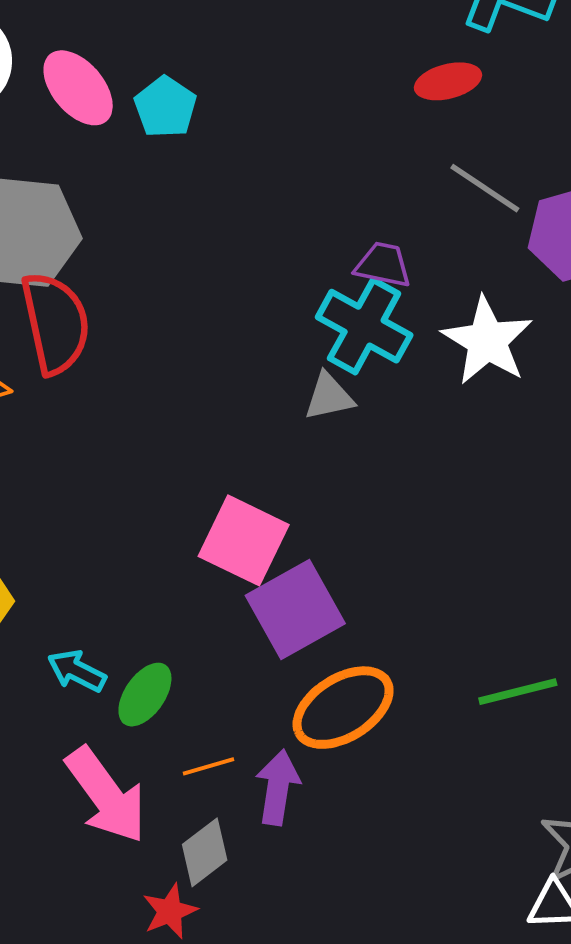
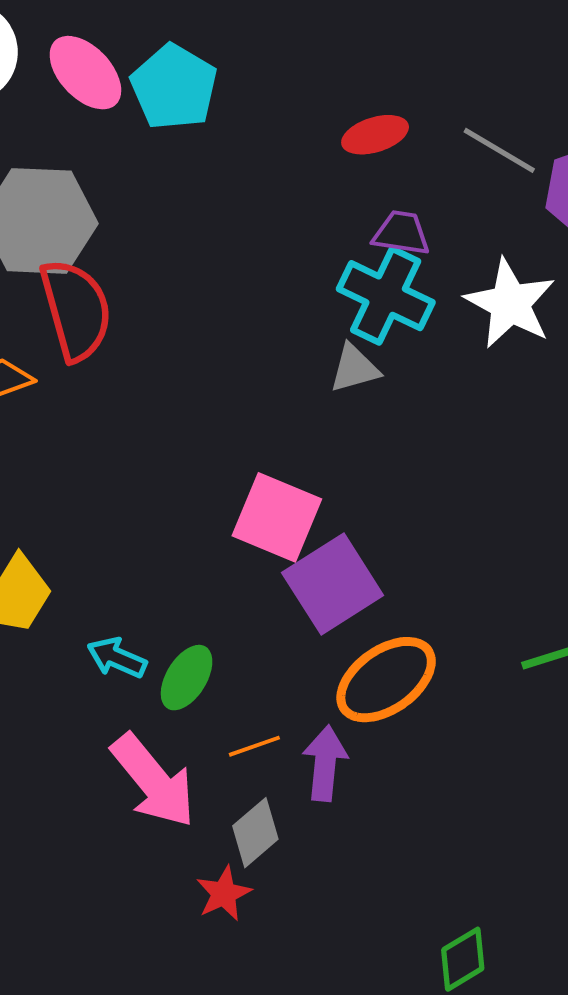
red ellipse: (448, 81) -> (375, 135), moved
cyan pentagon: (165, 107) -> (174, 87), size x1.4

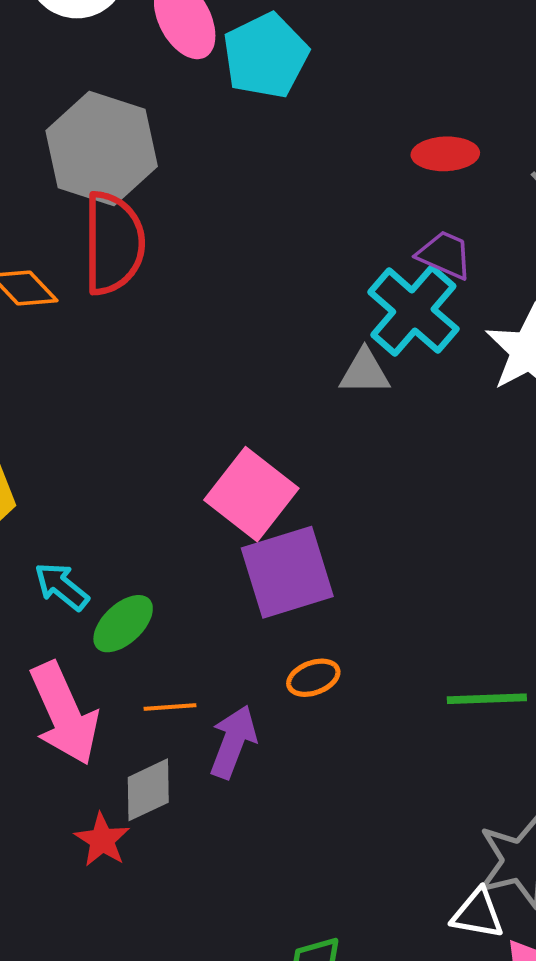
orange ellipse: (386, 680) -> (313, 678), size x0.5
red star: (224, 894) -> (102, 840), turned -30

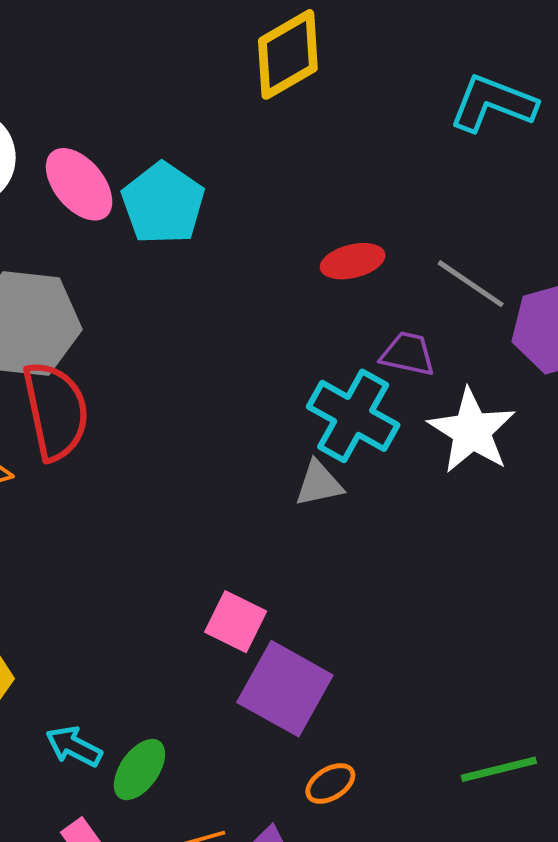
purple trapezoid: (445, 255) -> (408, 354), moved
pink square: (251, 494) -> (236, 622), size x0.7
purple square: (287, 572) -> (285, 689), turned -32

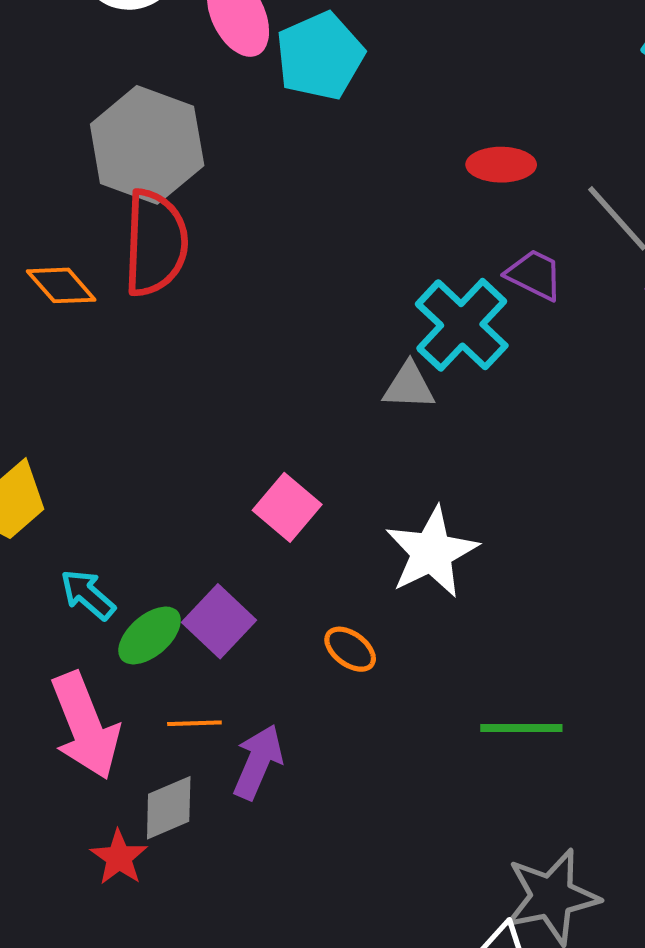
white star: (472, 431) -> (432, 552), moved
purple square: (285, 689) -> (219, 621), moved, size x0.7
orange ellipse: (330, 783) -> (350, 649), moved, turned 54

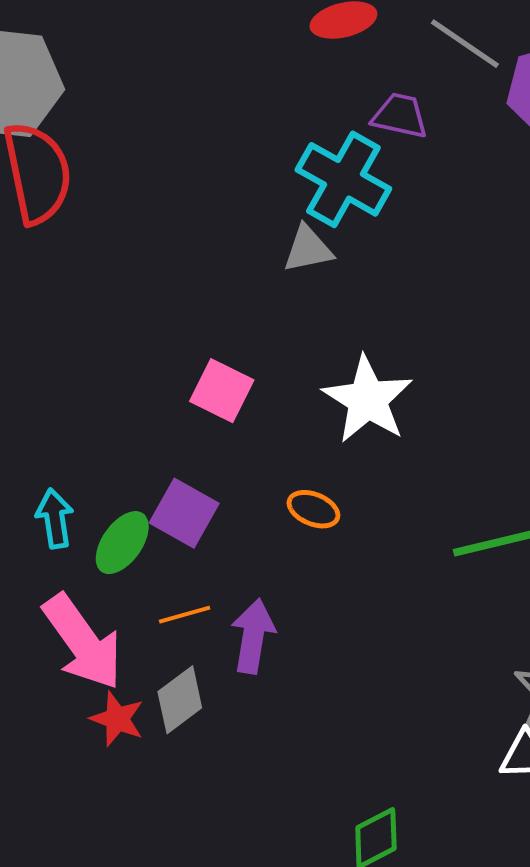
cyan arrow: (88, 595) -> (55, 518), turned 54
red star: (119, 857) -> (117, 719), moved

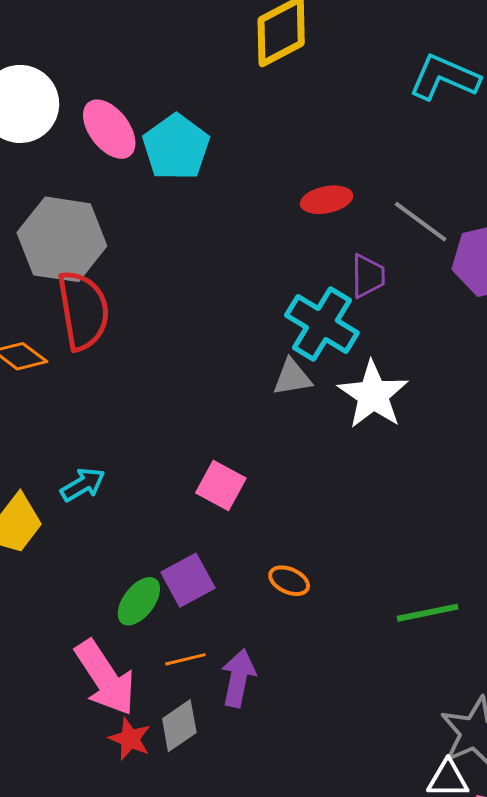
purple trapezoid: (400, 116) -> (368, 276), turned 75
white star: (368, 400) -> (373, 395), moved
purple square: (184, 513) -> (188, 580), turned 30
cyan arrow: (55, 518) -> (83, 485), moved, turned 66

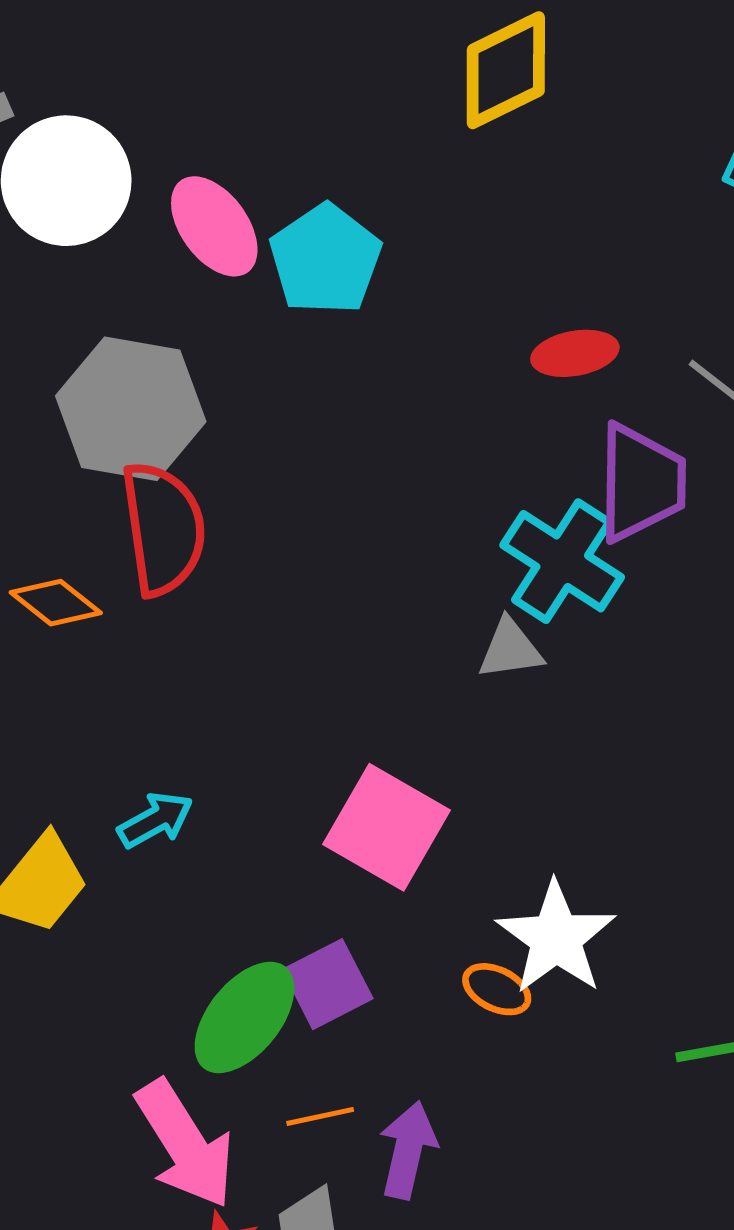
purple trapezoid: (368, 276) -> (641, 483), size x1.6
white star: (373, 395) -> (556, 938), moved
pink square: (221, 486) -> (386, 827), size x1.5
green ellipse: (139, 601) -> (245, 1017), size x1.4

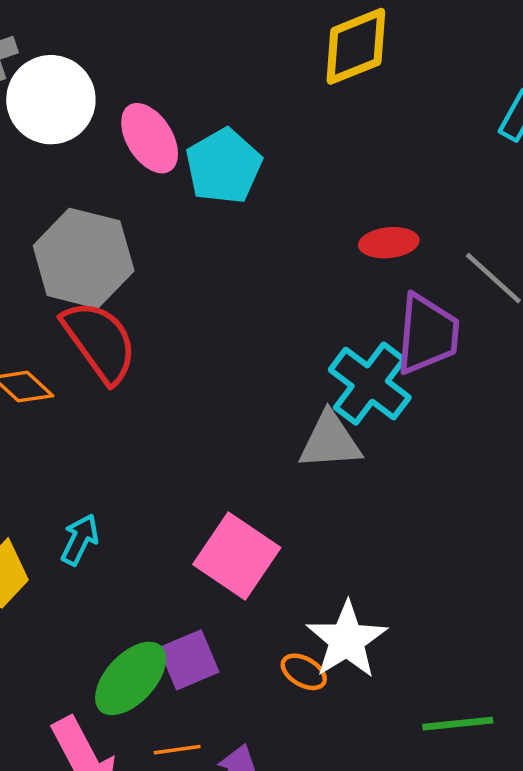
red semicircle: (163, 529) -> (100, 341), turned -32
gray triangle: (510, 649) -> (330, 441), size x1.4
cyan arrow: (155, 820) -> (80, 540), turned -39

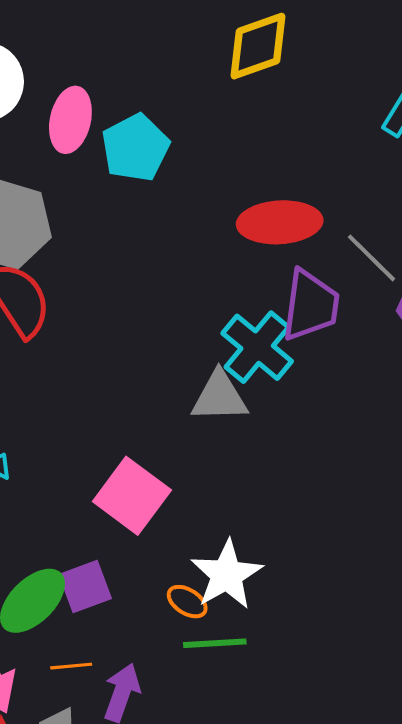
pink ellipse: (150, 138) -> (70, 120), turned 42
red ellipse: (389, 243) -> (280, 222), size x1.6
green line: (458, 724) -> (215, 643), moved

